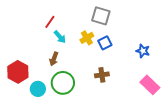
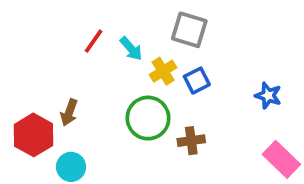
cyan arrow: (60, 37) -> (131, 49), moved
brown arrow: (54, 59) -> (69, 112), moved
green circle: (63, 83) -> (148, 118), moved

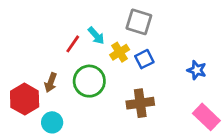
red line: (94, 41) -> (73, 44), moved
green circle: (148, 118) -> (89, 81), moved
brown cross: (191, 141) -> (140, 103), size x1.4

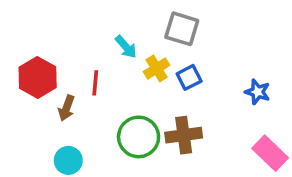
red line: (73, 44) -> (95, 83), moved, turned -30
green circle: (89, 81) -> (139, 137), moved
red hexagon: (25, 99) -> (38, 77), moved

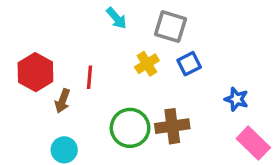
cyan arrow: (126, 47) -> (117, 18), moved
blue square: (189, 77) -> (189, 64), moved
blue star: (258, 92) -> (236, 99), moved

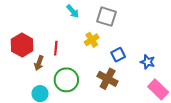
blue square: (189, 64) -> (118, 55), moved
brown cross: (172, 126) -> (108, 79), turned 36
green circle: (130, 128) -> (66, 80), moved

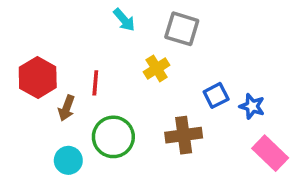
blue square: (118, 55) -> (216, 95), moved
brown cross: (108, 79) -> (184, 135), turned -36

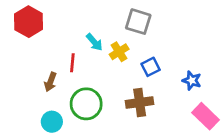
cyan arrow: (124, 20) -> (94, 42), moved
red hexagon: (38, 77) -> (29, 22), moved
blue square: (216, 95) -> (151, 67), moved

